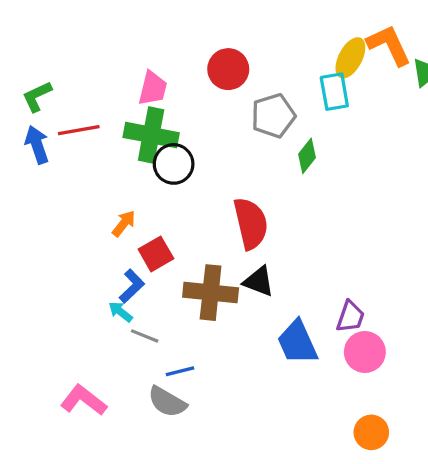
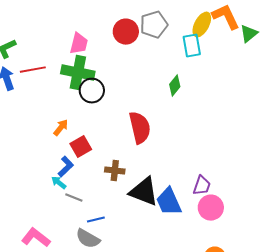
gray pentagon: (273, 116) -> (154, 25), moved
black triangle: (259, 281) -> (144, 192), moved, size x1.5
brown cross: (211, 293) -> (115, 171), size x0.6

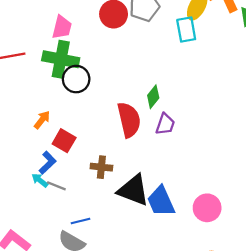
green diamond: (175, 86) -> (153, 97), moved
red square: (81, 147) -> (64, 141), turned -30
purple trapezoid: (202, 186) -> (165, 124), moved
gray line: (74, 198) -> (56, 186), moved

